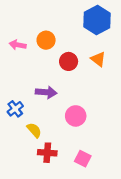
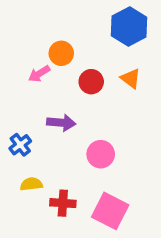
pink arrow: (18, 45) -> (39, 74), moved, turned -42
yellow semicircle: (34, 130) -> (31, 184), moved, turned -56
pink square: (83, 159) -> (110, 211), size x1.6

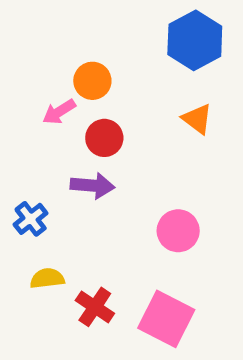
red circle: (91, 82) -> (104, 138), moved
pink circle: (101, 154) -> (178, 231), moved
red cross: (63, 203) -> (95, 307), turned 30

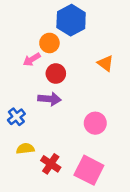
blue hexagon: (195, 40) -> (71, 20), moved

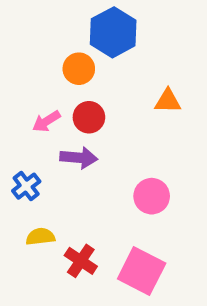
pink arrow: (32, 60) -> (46, 121), moved
orange triangle: (105, 63) -> (168, 101), turned -36

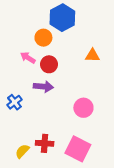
pink arrow: (46, 121) -> (28, 58), moved, turned 64
yellow semicircle: (40, 237) -> (22, 151), moved, turned -40
red cross: (81, 261) -> (45, 143), turned -30

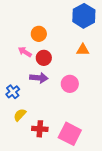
blue hexagon: (62, 18) -> (84, 16), moved
pink circle: (83, 108) -> (70, 84), moved
yellow semicircle: (22, 151) -> (20, 115), moved

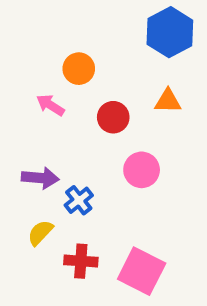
red circle: (44, 58) -> (113, 117), moved
purple arrow: (39, 78) -> (40, 178), moved
blue cross: (13, 92) -> (79, 200), moved

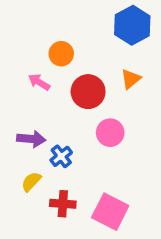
orange triangle: (168, 101) -> (131, 79), turned -40
red circle: (113, 117) -> (88, 92), size x1.4

